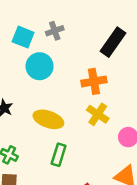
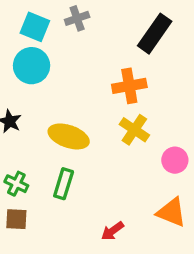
cyan circle: (40, 66) -> (32, 66), moved
green rectangle: (59, 155) -> (64, 184), moved

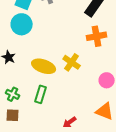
orange cross: (129, 86) -> (97, 36), moved
yellow cross: (134, 130) -> (72, 62), moved

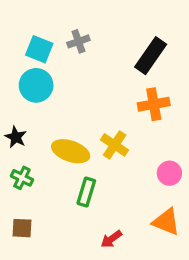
green cross: (13, 94) -> (22, 178), moved
green rectangle: (41, 94) -> (86, 192), moved

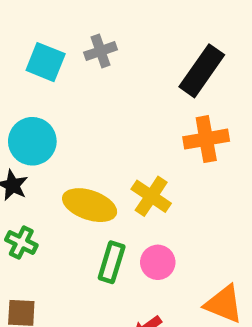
cyan circle: (36, 85) -> (32, 141), moved
pink circle: (169, 173) -> (158, 262), moved

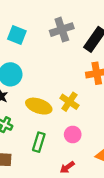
gray cross: (101, 51) -> (62, 30), moved, size x1.5
green rectangle: (112, 262) -> (39, 142), moved

